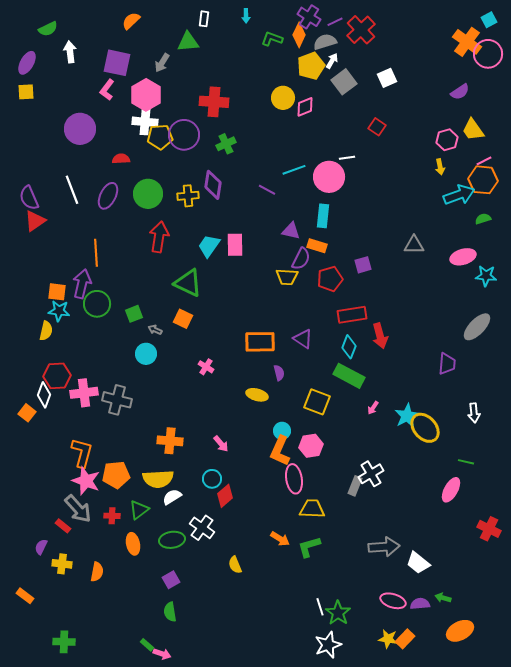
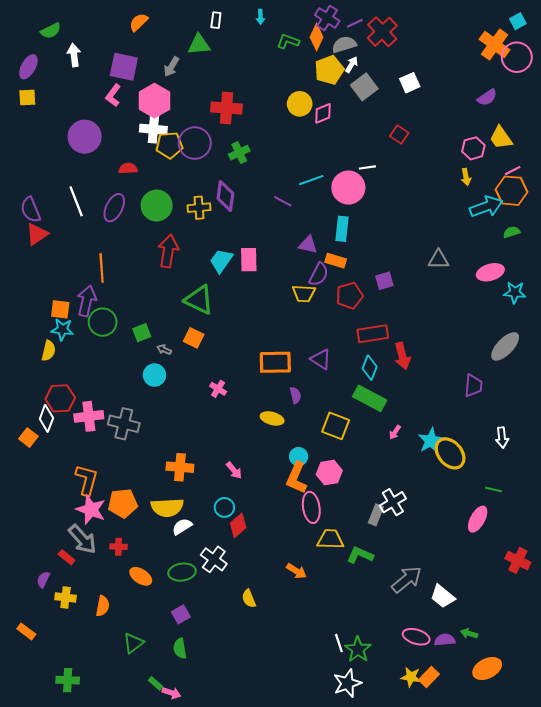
green triangle: (139, 510) -> (133, 643), moved
orange ellipse: (133, 544) -> (141, 576), turned -45
green L-shape: (309, 547) -> (360, 555), moved, turned 40
gray arrow: (384, 547) -> (407, 579), turned -36

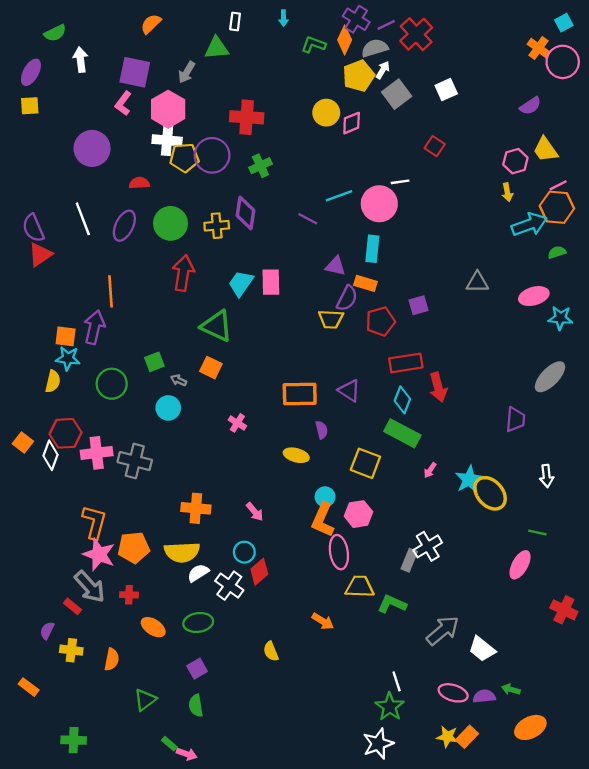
orange cross: (495, 44) -> (538, 48), size x0.7
green circle: (103, 322) -> (112, 384), moved
orange square: (28, 438) -> (23, 443), moved
white cross: (214, 559) -> (229, 586), moved
white line: (339, 643) -> (397, 681), moved

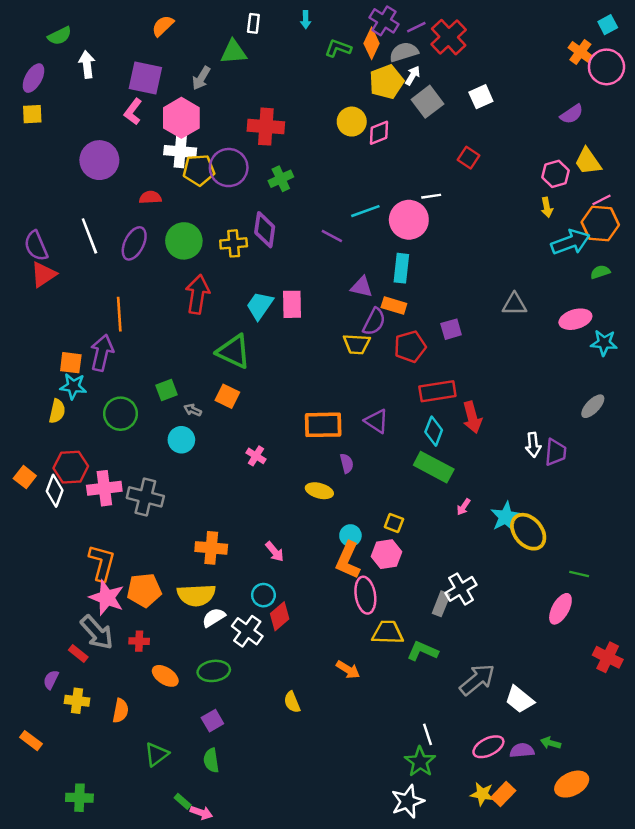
gray ellipse: (550, 377) -> (593, 406), size x0.7
yellow square: (365, 463) -> (394, 523), moved, size x0.6
white arrow: (547, 476) -> (533, 445), moved
pink ellipse: (453, 693) -> (488, 747), turned -44

